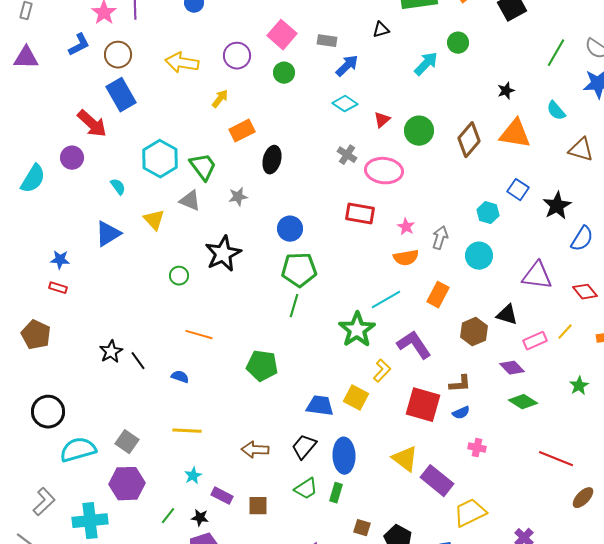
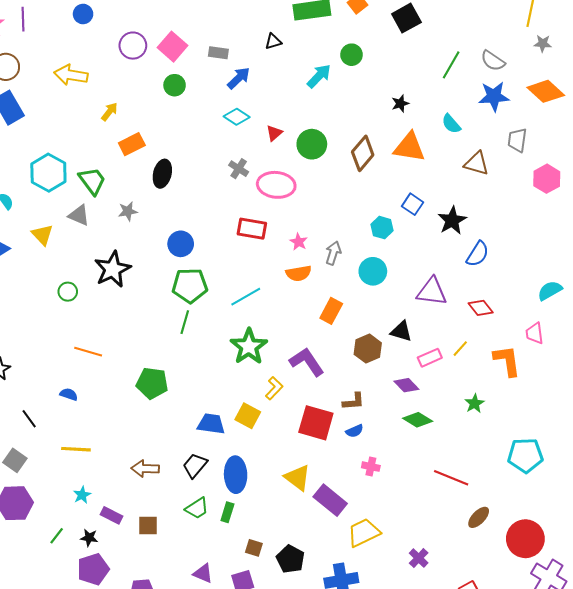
purple circle: (237, 56) -> (133, 46), moved
cyan line: (386, 300) -> (246, 297), moved
black line: (138, 361) -> (29, 419), moved

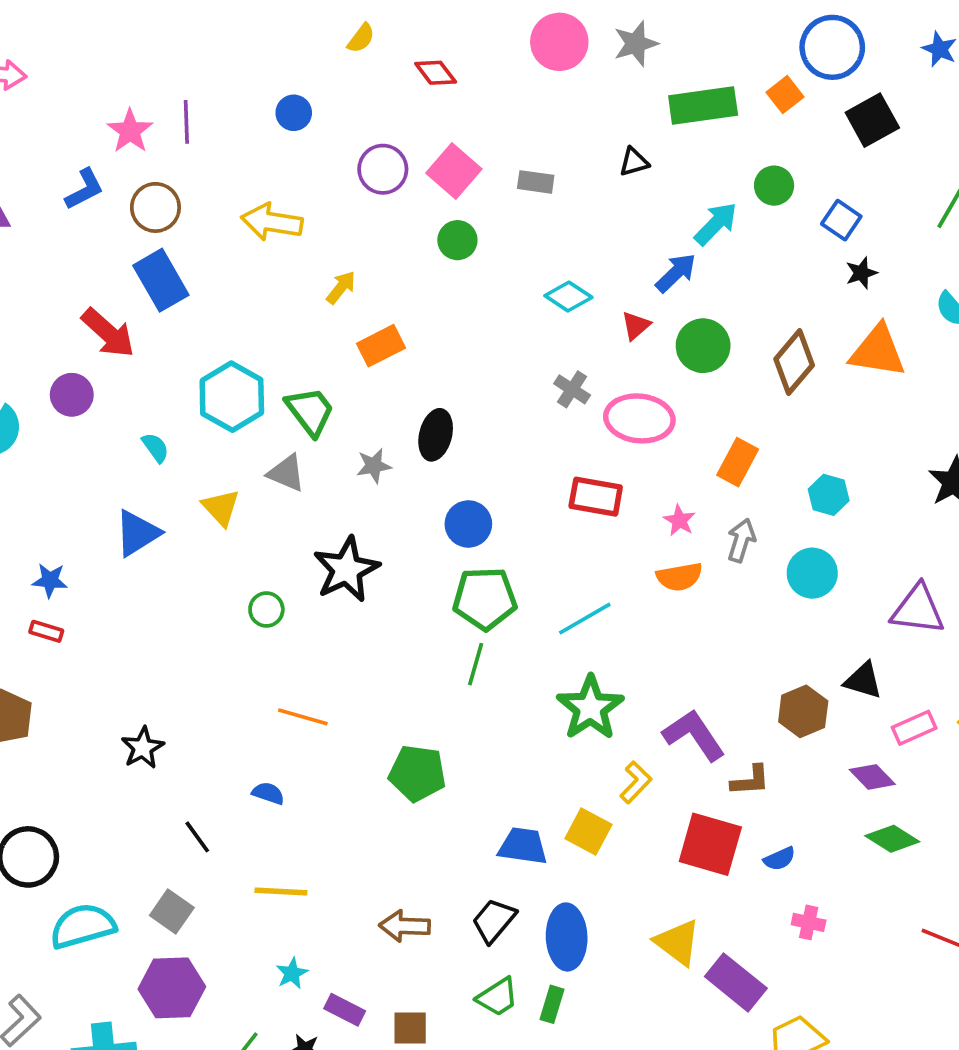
blue arrow: (239, 78) -> (676, 273), moved
black ellipse: (162, 174) -> (436, 435), moved
blue square: (413, 204) -> (841, 220), moved
orange rectangle: (331, 311) -> (738, 462), moved
brown L-shape: (354, 401) -> (750, 781), moved

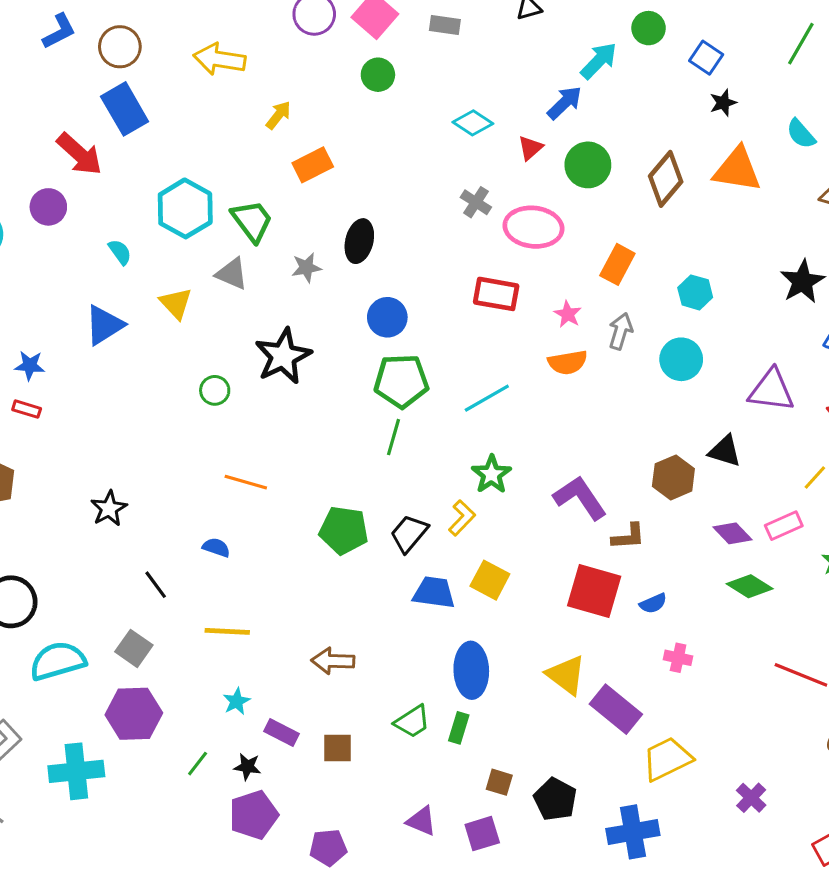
green star: (590, 708) -> (491, 474), size x0.7
pink rectangle: (914, 728) -> (784, 526), moved
yellow L-shape: (636, 782) -> (462, 518), moved
black trapezoid: (494, 921) -> (409, 533), moved

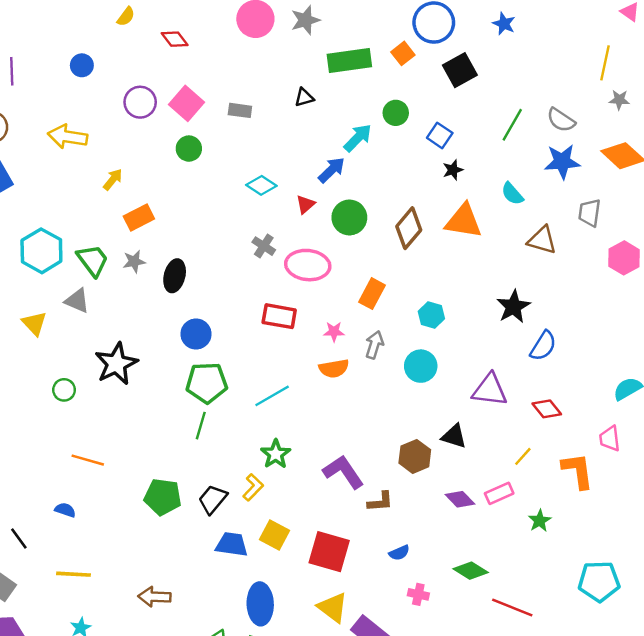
gray star: (306, 268) -> (134, 261), moved
pink star: (568, 314) -> (334, 332), turned -30
green diamond: (750, 586) -> (471, 571), moved
red square: (594, 591) -> (329, 552), moved

